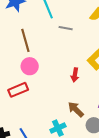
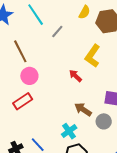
gray line: (66, 28) -> (57, 32), turned -48
red arrow: (75, 75) -> (75, 76), turned 136

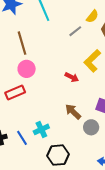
gray line: (57, 32) -> (75, 31), moved
red arrow: (75, 76) -> (72, 77), turned 152
cyan cross: (69, 131) -> (41, 129), moved

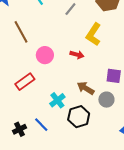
pink circle: (27, 69) -> (45, 55), moved
cyan cross: (41, 129) -> (57, 100), moved
black hexagon: (58, 155) -> (79, 117), moved

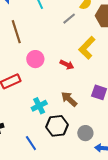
gray circle: (106, 100) -> (85, 133), moved
blue line: (41, 125) -> (31, 143), moved

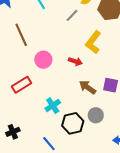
brown arrow: (69, 99) -> (88, 87), moved
gray circle: (85, 133) -> (96, 115), moved

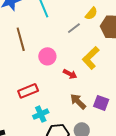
pink circle: (43, 60) -> (47, 56), moved
red rectangle: (22, 85) -> (28, 91), moved

